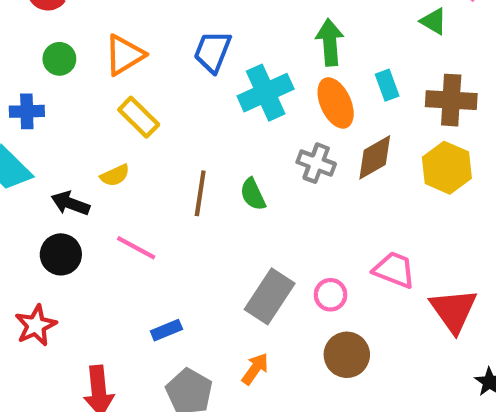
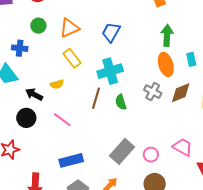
cyan cross: (266, 93) -> (110, 71), moved
blue rectangle: (166, 330) -> (71, 160), size x1.6

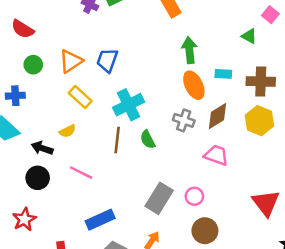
blue trapezoid: (111, 32) -> (107, 60), moved
cyan rectangle: (191, 59) -> (223, 74), turned -64
pink trapezoid: (183, 147) -> (216, 155), moved

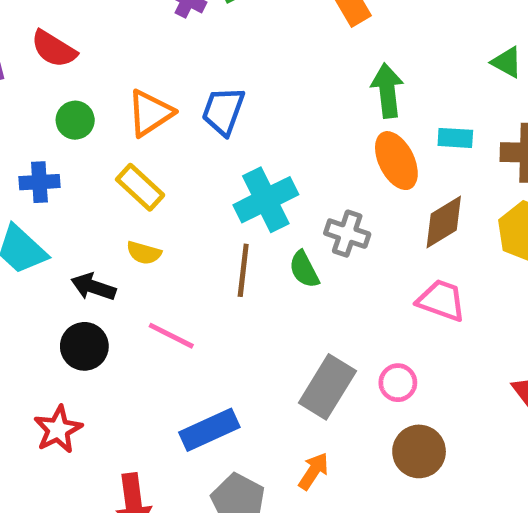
yellow rectangle: (80, 97) -> (140, 187), moved
gray cross: (184, 120) -> (347, 234), moved
yellow semicircle: (67, 131) -> (144, 253), turned 42

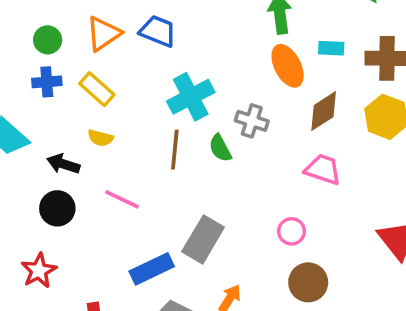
blue trapezoid: (223, 111) -> (158, 31), turned 93
blue cross: (39, 182) -> (47, 82), moved
gray rectangle: (327, 387) -> (203, 239), moved

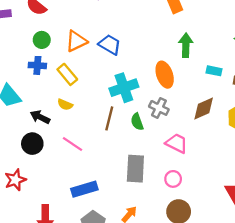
orange ellipse: (288, 66) -> (165, 75), moved
pink trapezoid: (323, 169) -> (177, 143), moved
gray rectangle: (203, 239) -> (135, 169), moved, turned -36

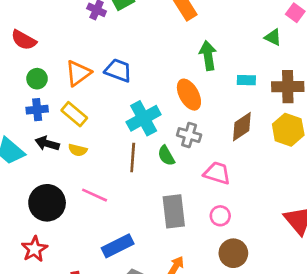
black arrow: (40, 117) -> (47, 143), moved
black circle: (32, 144) -> (47, 203), size x1.4

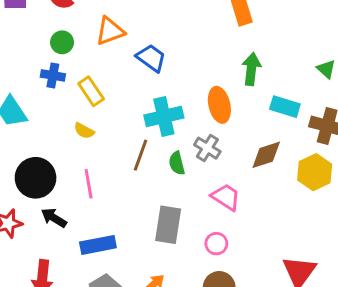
orange triangle: (78, 73) -> (110, 31), moved
cyan rectangle: (246, 80) -> (285, 107), size x1.4
black arrow: (47, 143) -> (54, 218), moved
pink line: (95, 195) -> (89, 184), turned 40

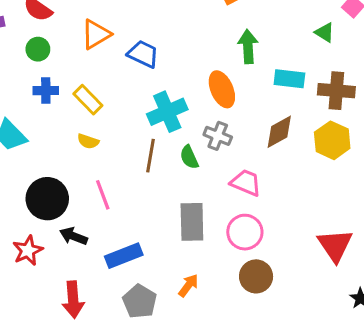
green circle: (62, 42) -> (38, 49), moved
pink circle: (216, 244) -> (245, 232), size x1.5

